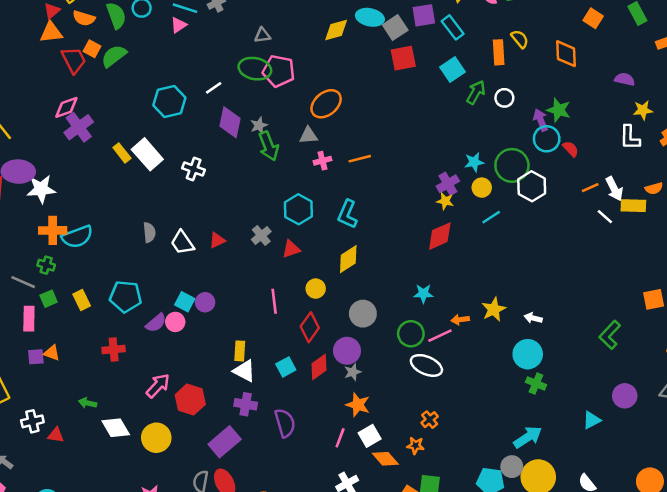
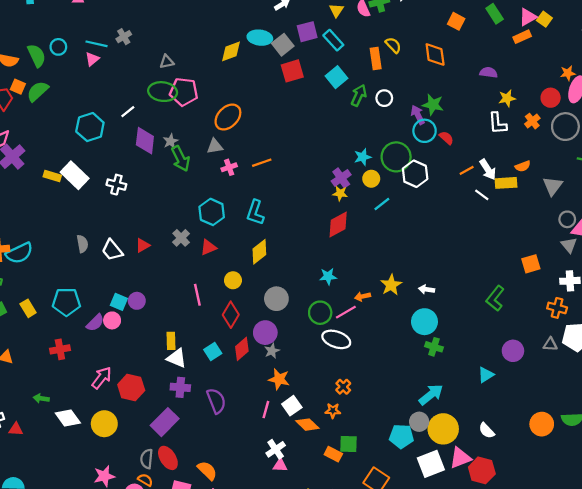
yellow rectangle: (122, 153) -> (52, 176), turned -30

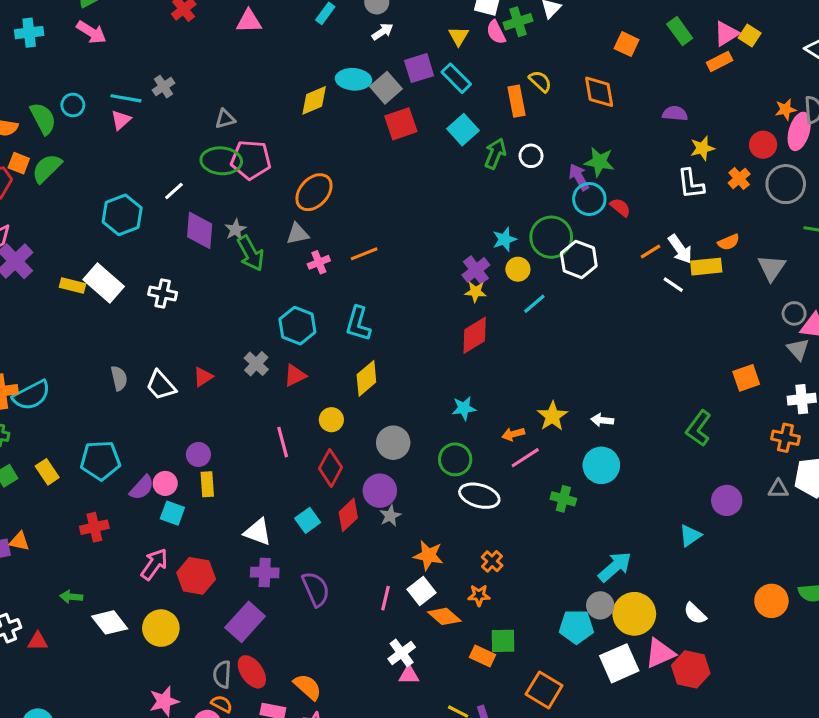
cyan square: (119, 302) -> (172, 513), moved
pink line: (346, 312) -> (525, 458), moved
yellow rectangle: (171, 341) -> (207, 484), moved
green cross: (434, 347) -> (563, 499), moved
orange star: (279, 379) -> (428, 555), moved

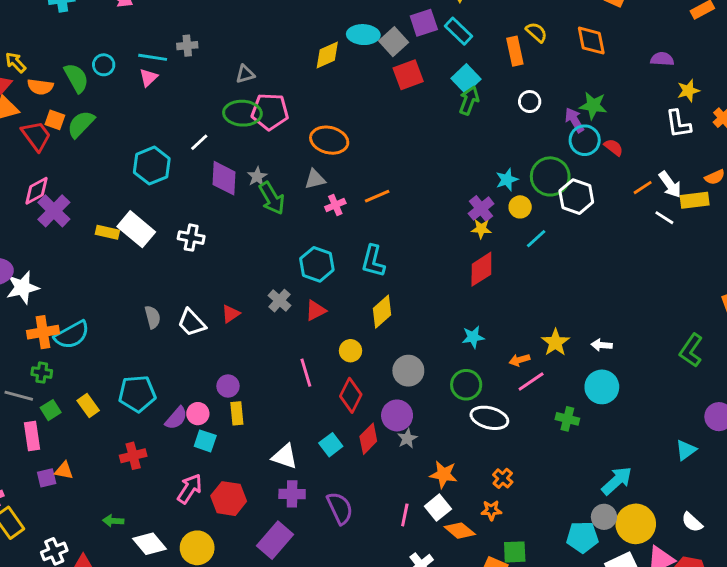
gray cross: (163, 87) -> (187, 46), turned 30
green arrow: (495, 154) -> (469, 100), moved
orange ellipse: (314, 192) -> (329, 140), turned 63

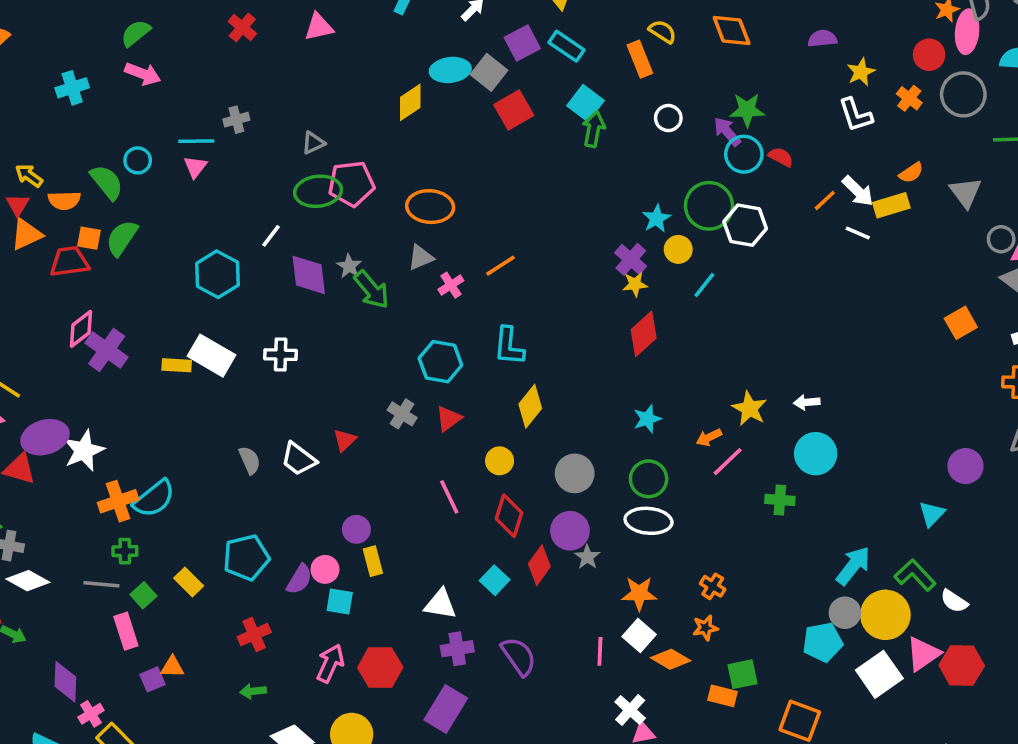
red trapezoid: (36, 136) -> (69, 262), turned -52
green L-shape: (691, 350) -> (915, 575), moved, turned 112
white ellipse: (489, 418) -> (649, 521), moved
green arrow: (113, 521) -> (253, 691), moved

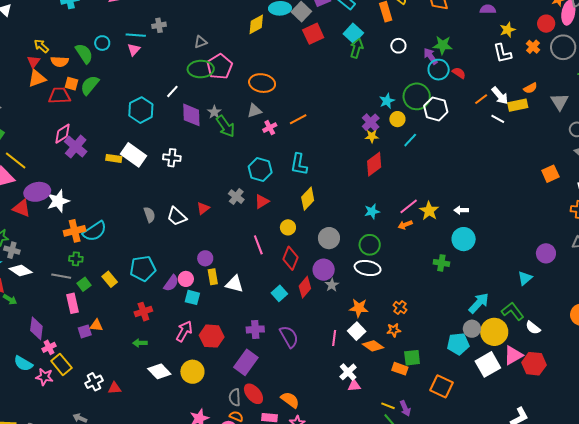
pink pentagon: (351, 184) -> (220, 66), turned -30
pink line: (728, 462) -> (409, 206), moved
white triangle: (440, 604) -> (234, 284), moved

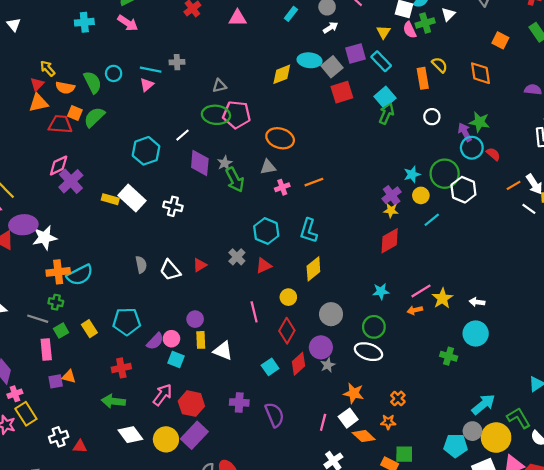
pink pentagon: (220, 66) -> (237, 115), turned 30
green arrow: (140, 343) -> (113, 401), size x1.5
purple rectangle: (246, 362) -> (194, 435), moved

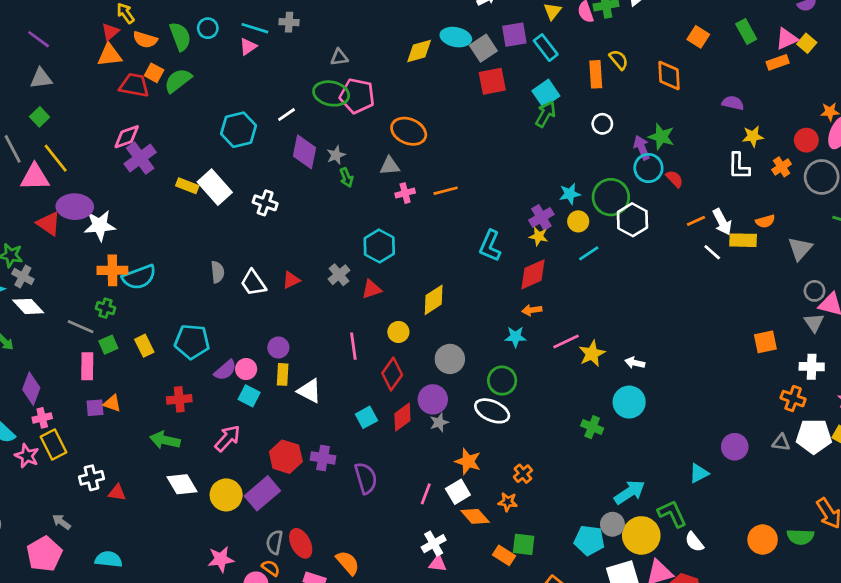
green arrow: (235, 180) -> (346, 177), size x0.6
cyan L-shape: (309, 231) -> (490, 246), moved
orange arrow: (415, 310) -> (532, 310), moved
red hexagon: (191, 404) -> (286, 457), moved

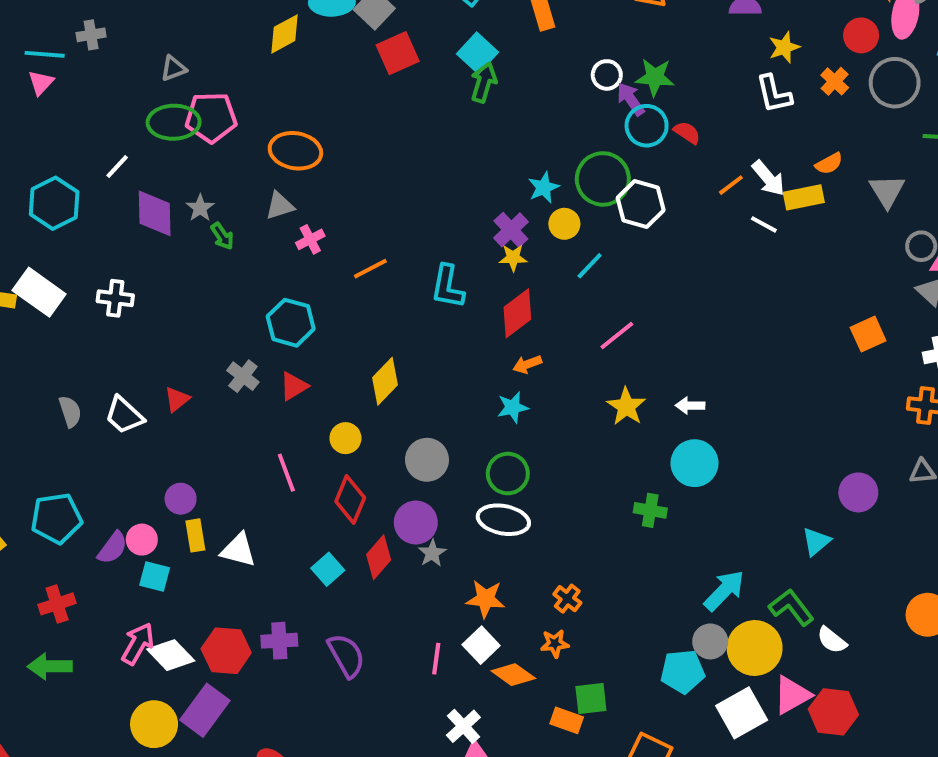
white circle: (602, 124) -> (607, 75), moved
orange line: (446, 191) -> (370, 269), moved
pink line: (566, 341) -> (617, 335), moved
white diamond: (182, 484) -> (171, 655), moved

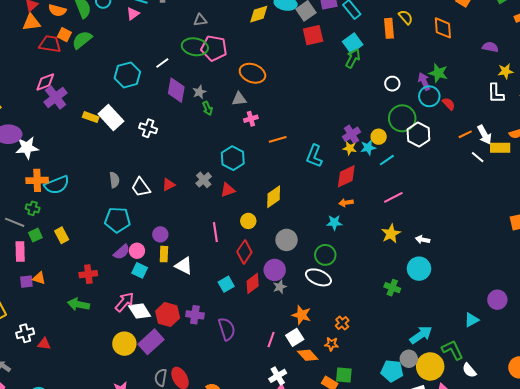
white circle: (607, 75) -> (392, 84), moved
cyan star: (544, 188) -> (368, 148), moved
cyan pentagon: (56, 518) -> (117, 220), moved

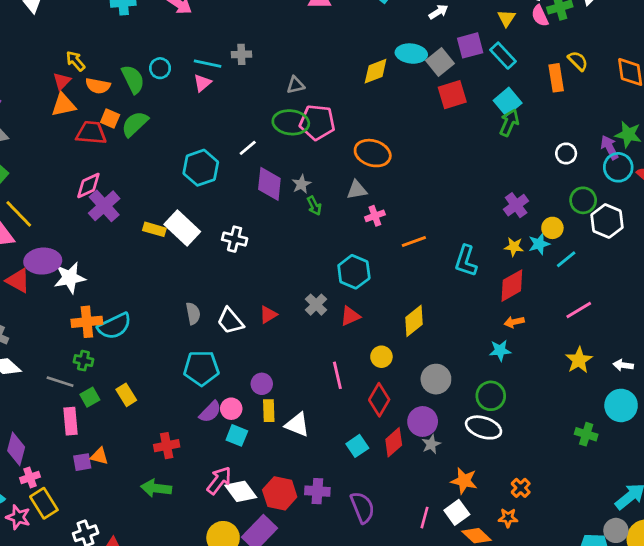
green circle: (402, 118) -> (583, 200), size x0.7
purple cross: (351, 134) -> (516, 205), moved

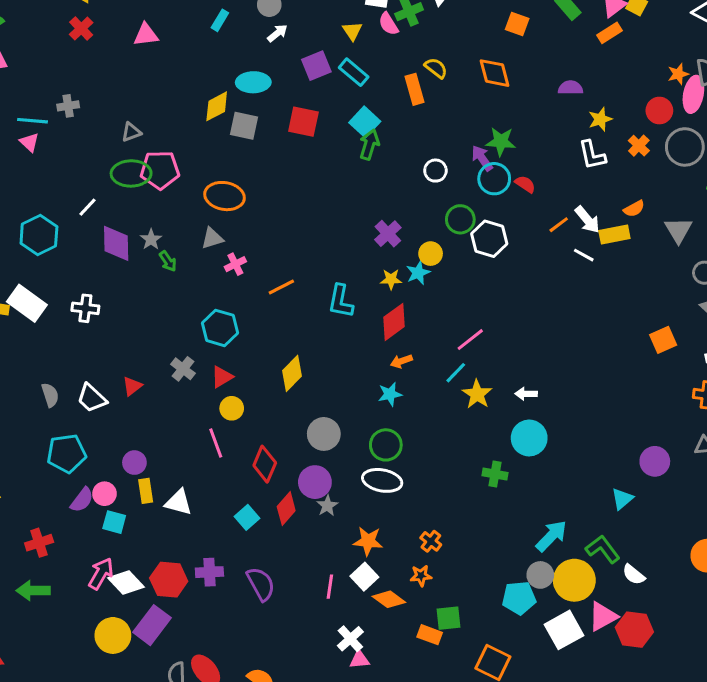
gray square: (440, 62) -> (244, 126), moved, turned -32
pink triangle: (202, 83) -> (29, 142), turned -30
red square: (452, 95) -> (303, 122), turned 36
cyan line: (566, 259) -> (456, 373), moved
yellow circle: (381, 357) -> (232, 408), moved

